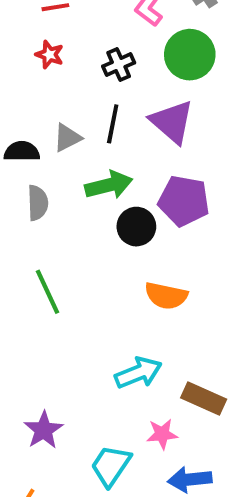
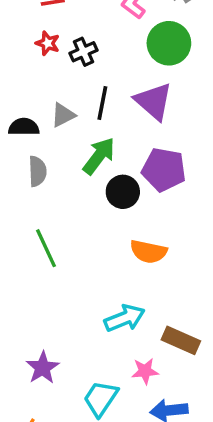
black cross: (119, 64) -> (84, 52), moved
green arrow: (109, 185) -> (99, 156), turned -39

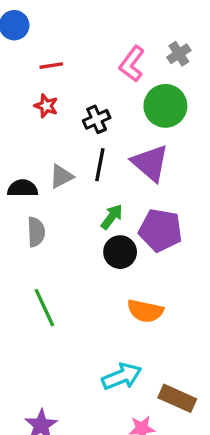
black cross: (84, 52) -> (97, 119), moved
green arrow: (99, 156) -> (112, 217), moved, size x0.7

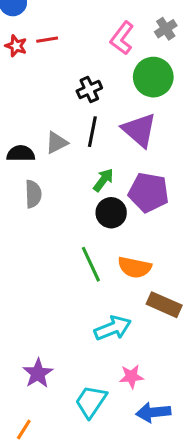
red star: (46, 106) -> (16, 46), moved
green line: (44, 308) -> (91, 264), moved
brown rectangle: (177, 398) -> (164, 305), moved

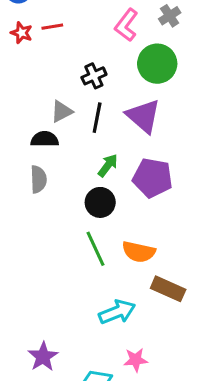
gray triangle: (57, 143) -> (62, 111), moved
black semicircle: (21, 153) -> (45, 139), moved
black circle: (111, 213) -> (100, 202), moved

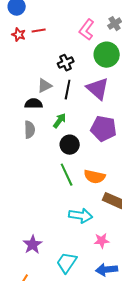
green arrow: (108, 165) -> (60, 121), moved
cyan arrow: (117, 312) -> (81, 216), turned 30
pink star: (136, 360) -> (102, 241), moved

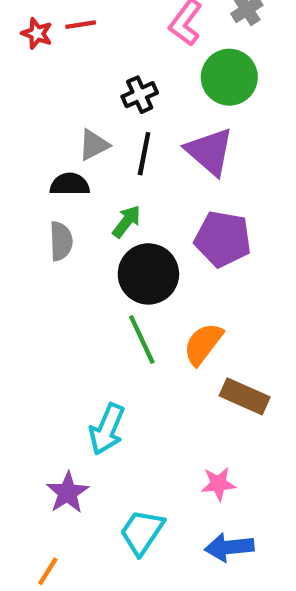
black circle: (70, 145) -> (148, 274), size x1.4
orange semicircle: (95, 177) -> (203, 344), turned 115
cyan arrow: (81, 216) -> (107, 429), moved, turned 105

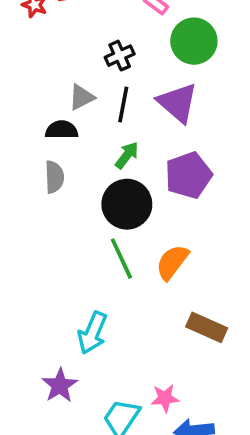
green arrow: (127, 221) -> (127, 155), moved
purple pentagon: (223, 239) -> (188, 175), turned -30
brown rectangle: (245, 396) -> (207, 327), moved
pink star: (218, 484) -> (165, 398), moved

